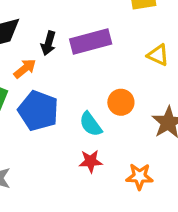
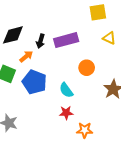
yellow triangle: (158, 55) -> (109, 38), moved
orange circle: (121, 102) -> (87, 68), moved
orange star: (139, 176) -> (85, 130), moved

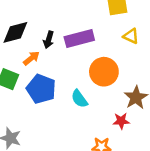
orange circle: (87, 68) -> (104, 72), size x1.5
red star: (66, 113) -> (121, 121), moved

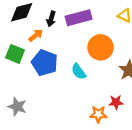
red star: (121, 121) -> (116, 102), moved

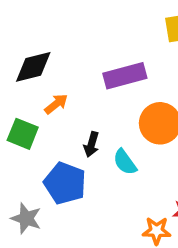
black arrow: (51, 19) -> (91, 144), moved
blue pentagon: (45, 63) -> (65, 183), moved

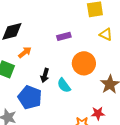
purple rectangle: (125, 76) -> (64, 36), size x0.6

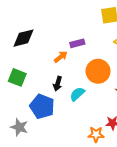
orange arrow: (25, 52) -> (61, 57), moved
cyan semicircle: (64, 85) -> (77, 94), turned 84

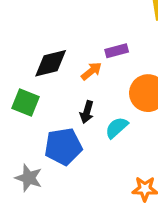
black diamond: (23, 38) -> (51, 63), moved
blue pentagon: (42, 106) -> (63, 146), turned -30

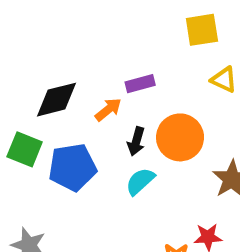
black arrow: (87, 112) -> (136, 141), moved
blue pentagon: (63, 146) -> (72, 167), moved

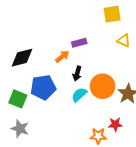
black diamond: (56, 100) -> (22, 58), moved
orange circle: (180, 137) -> (103, 86), moved
green square: (25, 149) -> (18, 99), moved

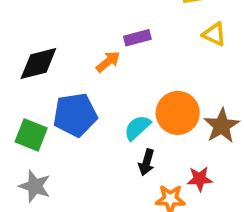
black arrow: (77, 74) -> (147, 162), moved

